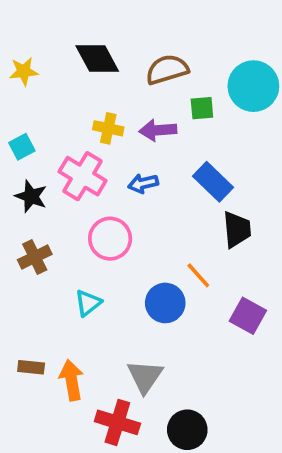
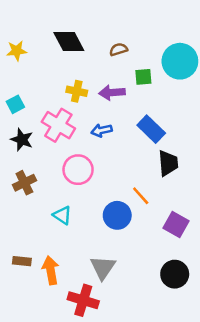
brown semicircle: (167, 70) -> (119, 49), size x0.6
cyan triangle: (88, 303) -> (62, 215), turned -48
black circle: (187, 430) -> (175, 274), moved

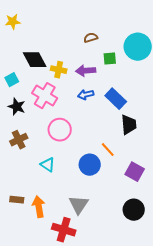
black diamond: (69, 42) -> (35, 60), moved
yellow star: (17, 51) -> (13, 22), moved
blue arrow: (102, 130) -> (86, 95), moved

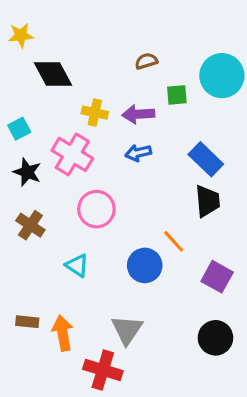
black diamond: (35, 60) -> (53, 74), moved
blue rectangle: (116, 99) -> (206, 159), moved
brown cross: (19, 140) -> (30, 225), turned -30

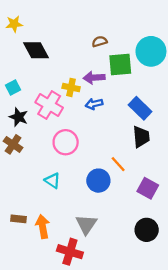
green square: (177, 95) -> (120, 64), size x1.6
yellow cross: (95, 113) -> (71, 87), moved
brown cross: (30, 225) -> (13, 144), moved

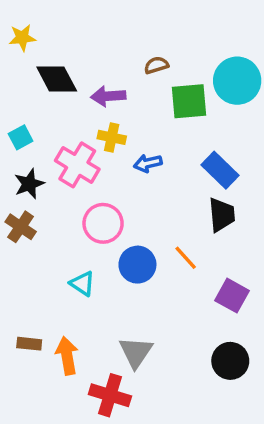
purple arrow: (94, 78) -> (108, 96), moved
black star: (18, 117) -> (29, 184), turned 30
blue circle: (98, 181) -> (137, 265), moved

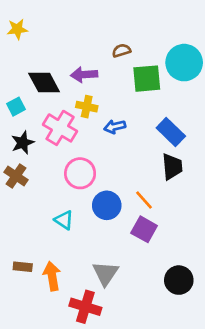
black diamond: (57, 79) -> (44, 83), moved
purple square: (232, 296) -> (144, 229), moved

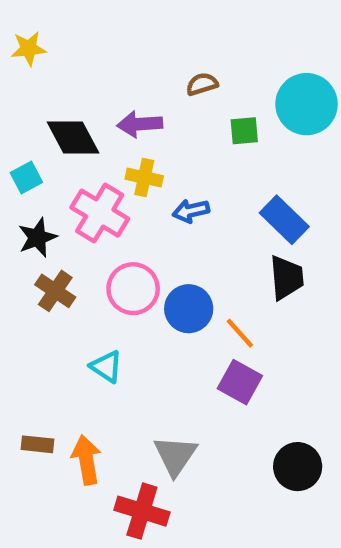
green square: (147, 79) -> (244, 131), size x0.6
brown cross: (16, 176) -> (55, 291), moved
blue circle: (107, 205) -> (189, 309), moved

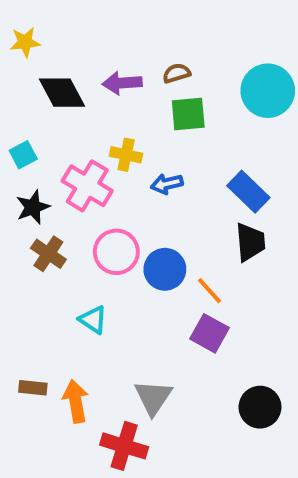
purple arrow: (140, 124) -> (122, 83), moved
green square: (244, 131) -> (188, 114), moved, size x1.4
black diamond: (73, 137) -> (62, 93), moved

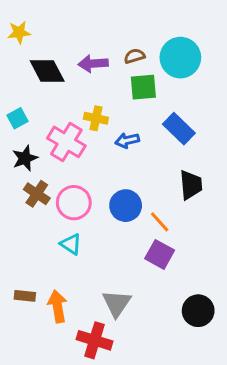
cyan circle: (268, 91) -> (180, 58), moved
blue rectangle: (248, 192) -> (179, 129), moved
pink circle: (116, 252) -> (74, 203), moved

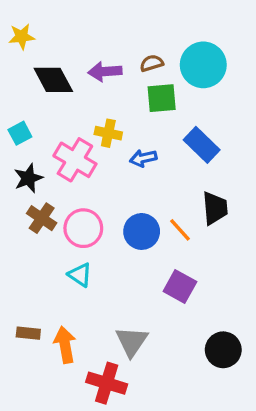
orange line: (160, 222) -> (180, 230), moved

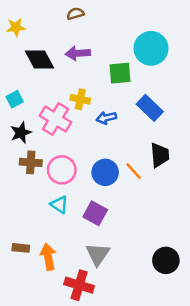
brown semicircle: (152, 63) -> (75, 14), moved
brown cross: (42, 218) -> (31, 162), turned -30
purple square: (180, 286) -> (95, 213), moved

